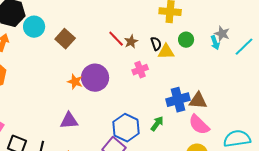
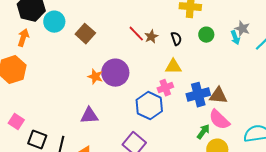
yellow triangle: (166, 52) -> (173, 67), moved
pink cross: (140, 70) -> (165, 88), moved
green arrow: (157, 124) -> (203, 132), moved
blue hexagon: (126, 128) -> (149, 106), moved

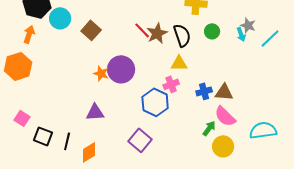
brown star: (151, 37) -> (157, 33), size x1.5
black semicircle: (176, 39) -> (182, 35), size x1.6
blue cross: (198, 95) -> (204, 91), size x0.7

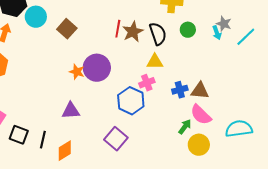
red line: (142, 30) -> (118, 29), turned 54

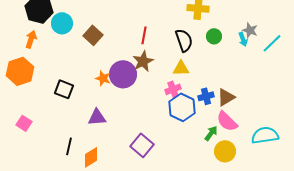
brown star: (133, 32) -> (143, 61), moved
brown triangle: (200, 91) -> (226, 97), turned -36
blue hexagon: (131, 101) -> (182, 107), moved
black square: (19, 135) -> (64, 89), moved

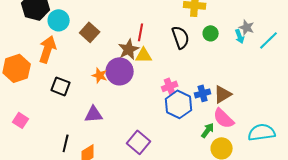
orange arrow: (31, 39) -> (48, 49), moved, size x1.5
brown star: (143, 61) -> (129, 49), moved
yellow triangle: (181, 68) -> (144, 55), moved

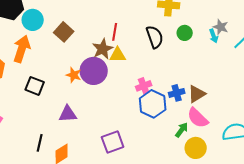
purple square: (139, 142) -> (113, 142), turned 30

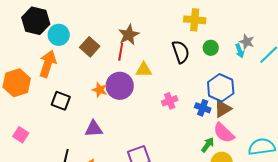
red line: (115, 32) -> (121, 52), moved
brown star: (103, 49) -> (129, 35), moved
blue cross: (177, 93) -> (203, 108), turned 35
blue hexagon: (153, 104) -> (221, 88), moved

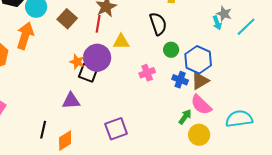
green circle: (211, 48) -> (171, 50), moved
black square: (61, 101) -> (88, 73), moved

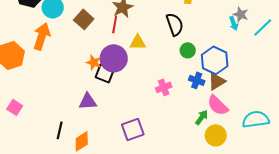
pink cross: (147, 73) -> (164, 87), moved

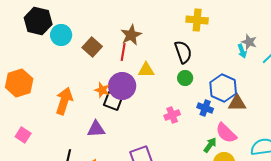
orange arrow: (42, 36) -> (64, 101), moved
green circle: (188, 50) -> (185, 78), moved
brown triangle: (217, 81) -> (237, 103), moved, turned 30

